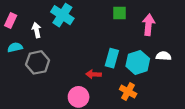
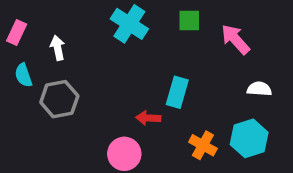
cyan cross: (62, 15) -> (129, 24), moved
pink arrow: (148, 25) -> (235, 39), turned -48
cyan semicircle: (15, 47) -> (23, 75), turned -96
cyan hexagon: (138, 62) -> (249, 138), moved

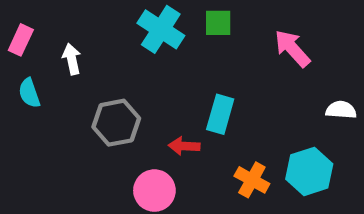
green square: (189, 20) -> (218, 23), moved
white semicircle: (259, 89) -> (341, 110), moved
gray hexagon: (59, 99) -> (116, 123), moved

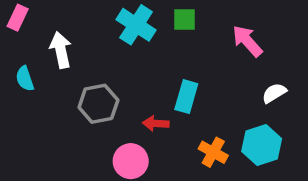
pink rectangle: (21, 40) -> (18, 18), moved
white arrow: (72, 59) -> (61, 50), size x1.4
white semicircle: (341, 110) -> (274, 93), moved, turned -35

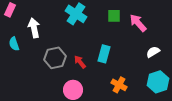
green square: (184, 19) -> (114, 16), moved
red arrow: (156, 123) -> (80, 62), moved, turned 48
cyan hexagon: (262, 145) -> (158, 82), moved

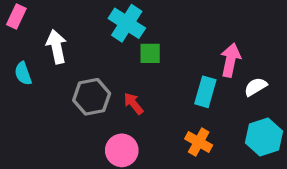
green square: (114, 16) -> (150, 53), moved
pink arrow: (138, 23) -> (230, 60), moved, turned 54
cyan rectangle: (104, 54) -> (205, 92), moved

